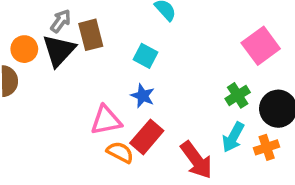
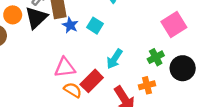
blue star: (143, 96) -> (70, 25), moved
cyan arrow: (233, 137) -> (114, 59), moved
orange cross: (267, 147) -> (147, 85), moved

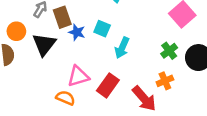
black triangle: (36, 18) -> (44, 44), moved
cyan arrow: (114, 59) -> (122, 48), moved
orange semicircle: (73, 90) -> (65, 98), moved

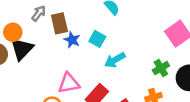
black triangle: (44, 44) -> (22, 49), moved
cyan arrow: (122, 48) -> (115, 60), turned 30

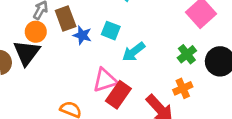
orange circle: (13, 32) -> (36, 32), moved
pink triangle: (69, 83) -> (105, 80), moved

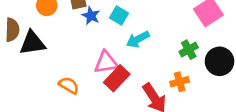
black triangle: (27, 53) -> (32, 43), moved, turned 36

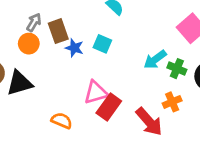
cyan arrow: (138, 39) -> (155, 59), moved
green cross: (189, 50) -> (177, 69), turned -30

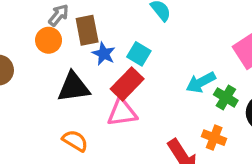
black triangle: (19, 83) -> (74, 87), moved
orange cross: (172, 102) -> (214, 138), turned 36
red rectangle: (109, 107) -> (127, 84), moved

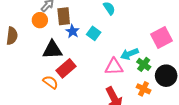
red rectangle: (127, 84) -> (66, 68), moved
pink triangle: (122, 112) -> (114, 67), moved
orange cross: (214, 138) -> (144, 89), moved

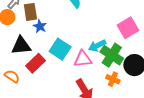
cyan square: (94, 33) -> (60, 49), moved, size x1.5
green cross: (144, 64) -> (112, 55), size x1.6
orange semicircle: (50, 82) -> (12, 76), moved

